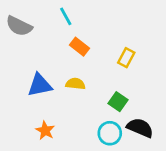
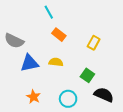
gray semicircle: (19, 26) -> (14, 41), moved
cyan circle: (110, 133) -> (68, 99), moved

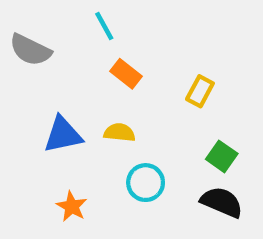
gray semicircle: (14, 41) -> (30, 50), moved
green square: (87, 75) -> (222, 156), moved
cyan circle: (68, 99) -> (146, 183), moved

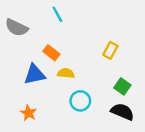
orange rectangle: (126, 74) -> (51, 53), moved
orange star: (72, 206) -> (29, 113), moved

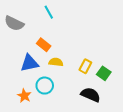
yellow rectangle: (110, 50) -> (85, 66), moved
cyan circle: (80, 101) -> (45, 86), moved
black semicircle: (122, 112) -> (90, 95), moved

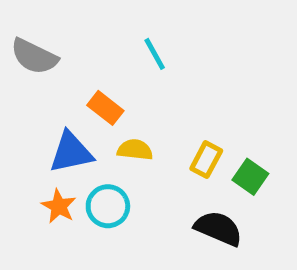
cyan line: (49, 12) -> (155, 54), moved
orange star: (24, 96) -> (59, 206), moved

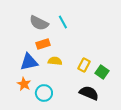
gray semicircle: (34, 56) -> (39, 23), moved
orange rectangle: (105, 108) -> (43, 44), turned -56
cyan circle: (108, 206) -> (44, 93), moved

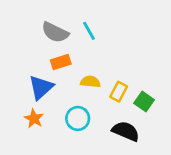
yellow semicircle: (55, 61) -> (90, 82), moved
blue triangle: (29, 62) -> (41, 87), turned -30
cyan circle: (44, 93) -> (78, 118), moved

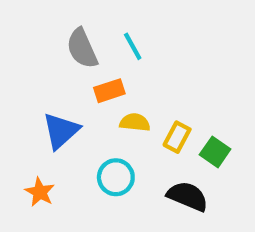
gray semicircle: (55, 32) -> (82, 48), turned 40
orange rectangle: (61, 62) -> (109, 91), moved
orange star: (34, 118) -> (40, 192), moved

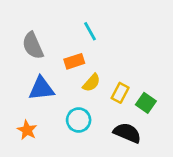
gray semicircle: (82, 48) -> (33, 46), moved
yellow semicircle: (135, 122) -> (91, 83), turned 126
blue triangle: (61, 131) -> (41, 89), turned 36

